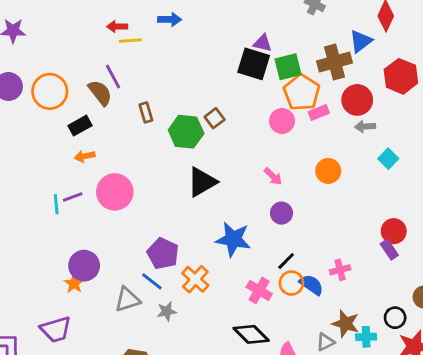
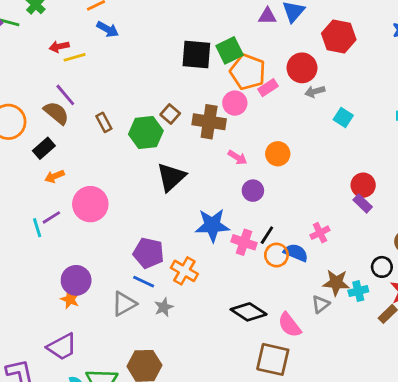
blue arrow: (170, 19) -> (108, 29), turned 40
purple triangle: (263, 43) -> (267, 16), moved
brown cross: (334, 62) -> (209, 122), moved, turned 36
orange circle: (328, 171) -> (278, 154), moved
pink cross: (259, 290) -> (244, 242), moved

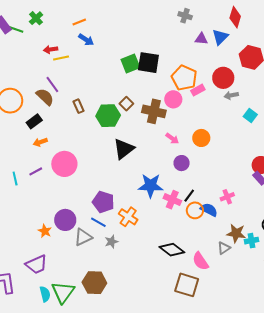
green square: (230, 50) -> (130, 63), moved
cyan line: (37, 228) -> (15, 178), moved
purple circle: (76, 280) -> (65, 220), moved

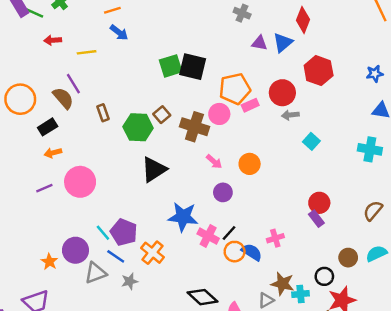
red arrow: (51, 50) -> (53, 40), moved
orange pentagon: (184, 78) -> (235, 89), turned 30
cyan line: (15, 178) -> (103, 233), moved, turned -32

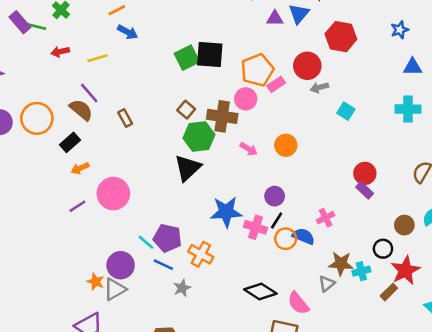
green hexagon: (138, 127) -> (199, 136), moved
purple circle: (223, 192) -> (275, 196), moved
gray triangle: (96, 273) -> (115, 289), moved

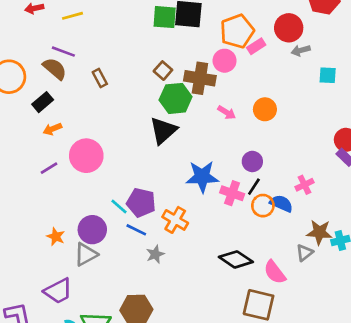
green square: (187, 58) -> (165, 17), turned 30
purple line: (89, 93) -> (63, 52), turned -30
cyan square: (346, 111) -> (328, 75), turned -30
orange star: (96, 282) -> (56, 237), moved

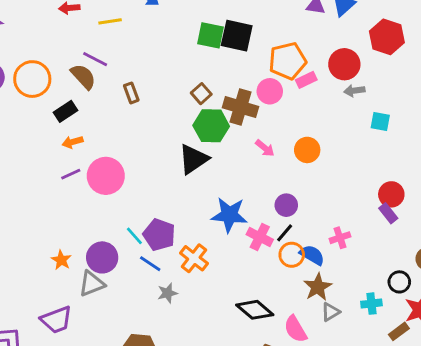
purple line: (49, 168) -> (71, 174), moved
brown star: (319, 232) -> (318, 287), moved, turned 30

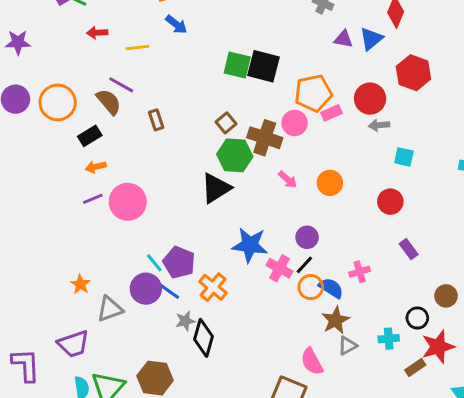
red circle: (391, 194) -> (390, 202), moved
purple circle: (102, 257) -> (146, 289), moved
black diamond: (255, 310) -> (203, 338), moved, turned 63

